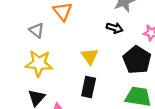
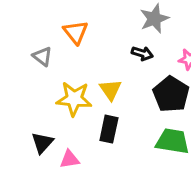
yellow star: (39, 63) -> (74, 99), moved

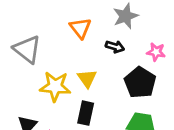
orange triangle: (76, 32) -> (80, 28), moved
gray triangle: (42, 56) -> (27, 49), size x1.6

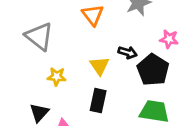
black arrow: (115, 47) -> (128, 52), moved
yellow star: (55, 86) -> (57, 77), moved, size x0.6

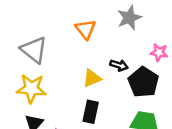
yellow triangle: (99, 66) -> (92, 78), turned 42
yellow star: (57, 77) -> (31, 89), moved, size x1.6

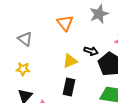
gray triangle: (34, 50) -> (25, 39), size x0.7
yellow star: (31, 89) -> (23, 69), size x0.6

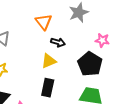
black arrow: (91, 51) -> (58, 42), moved

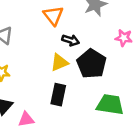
black pentagon: (90, 64) -> (92, 64), moved

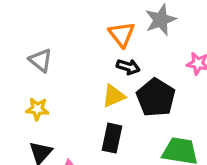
orange triangle: (53, 16) -> (122, 34), moved

